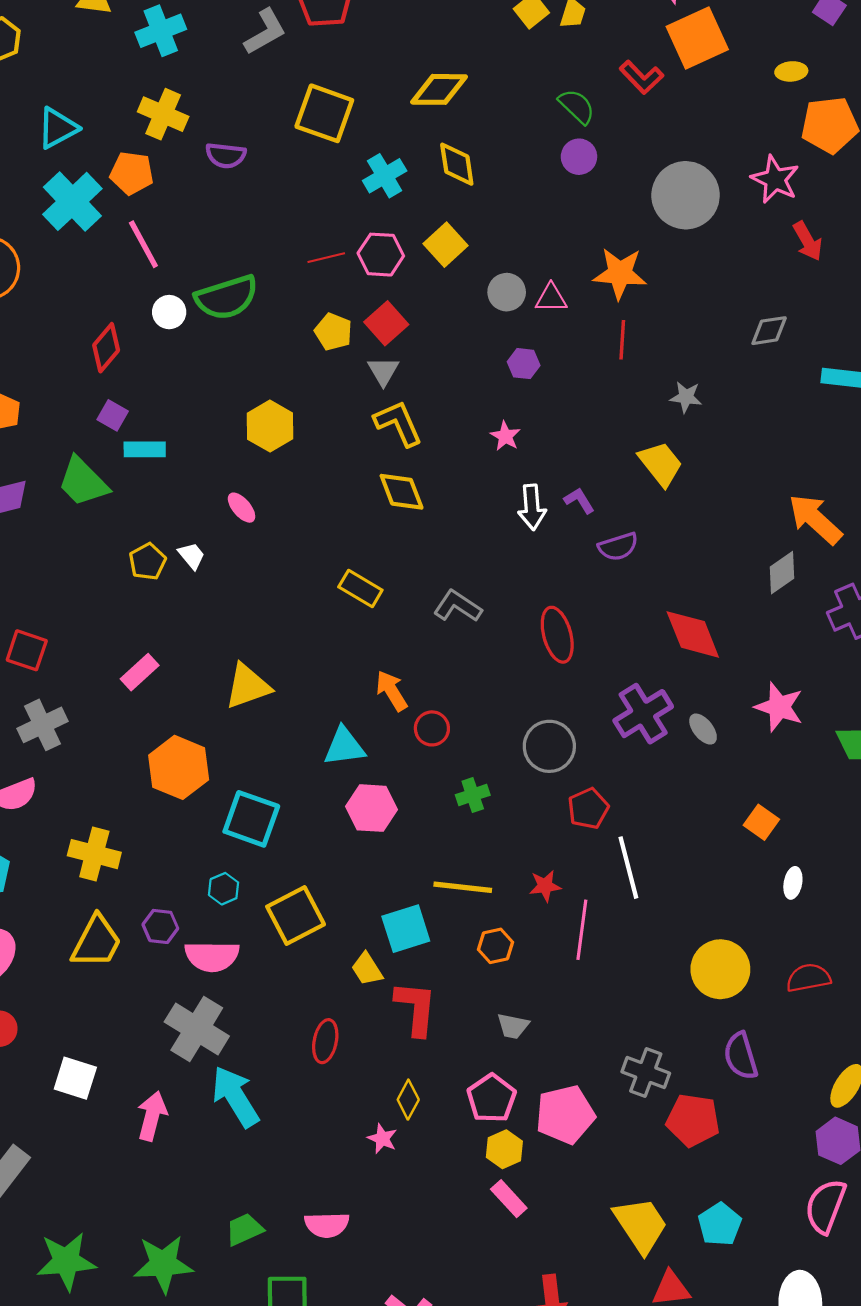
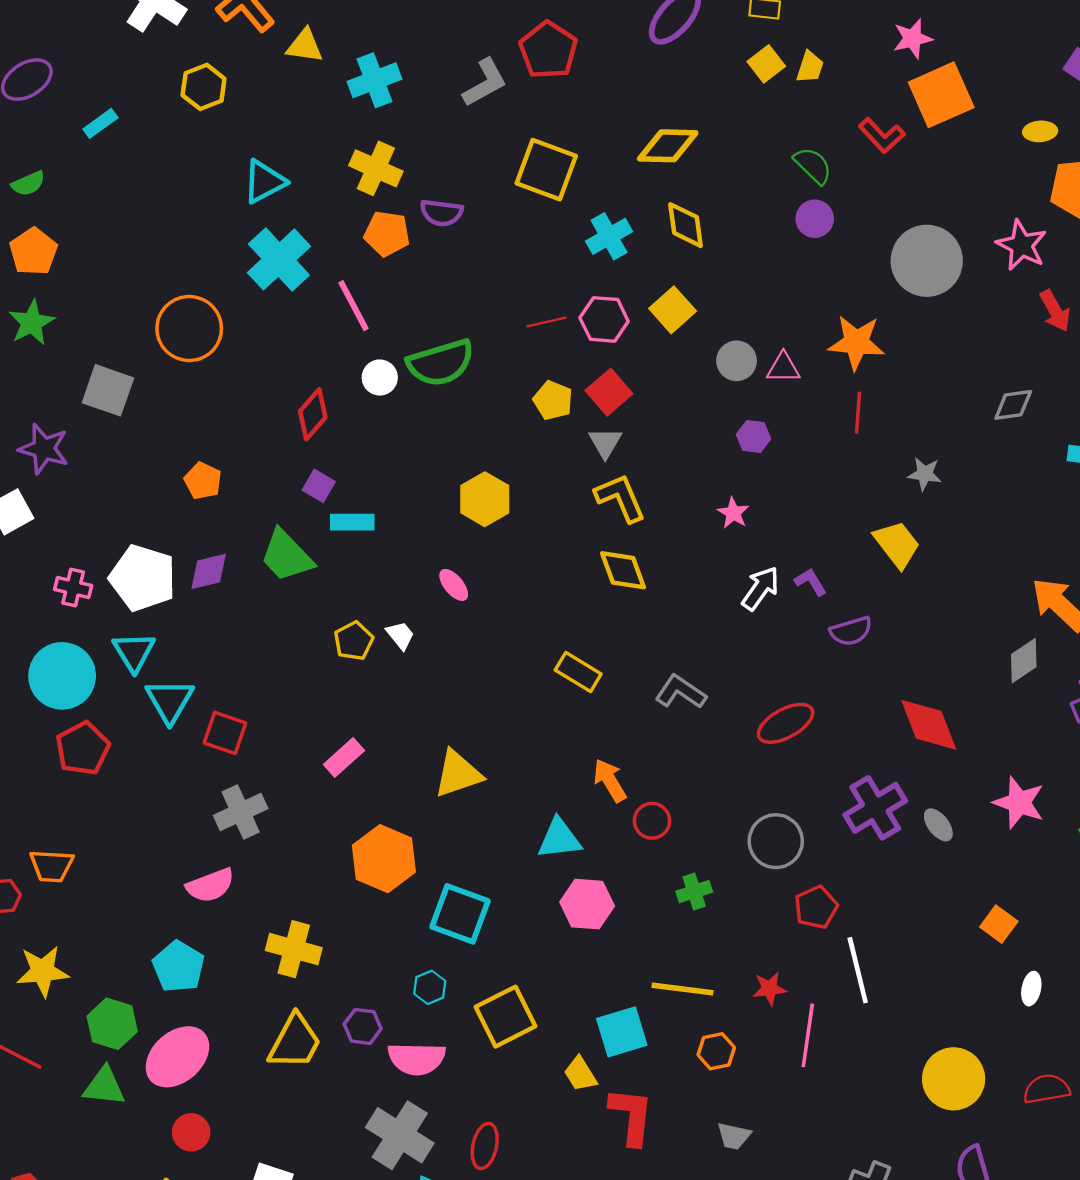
orange pentagon: (132, 173) -> (387, 234), moved
white arrow: (532, 507) -> (760, 588), turned -141
red ellipse: (557, 635) -> (786, 723), turned 76
red ellipse: (325, 1041) -> (485, 1146), moved

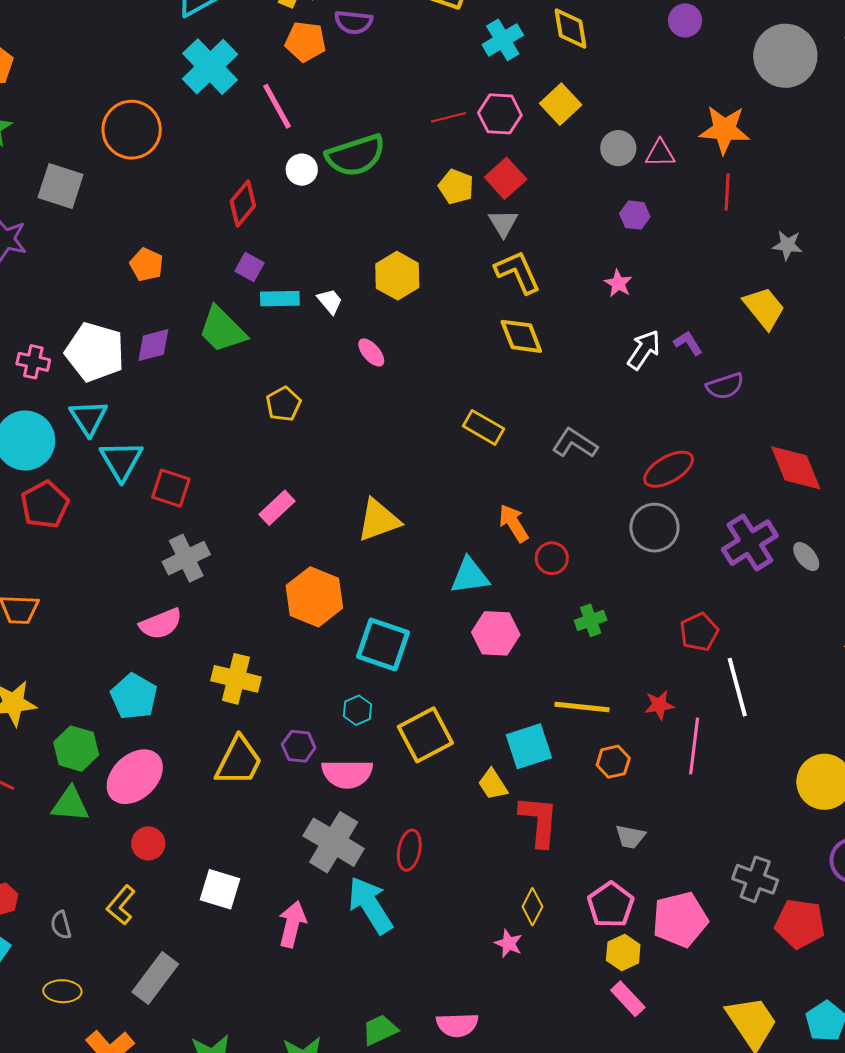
white trapezoid: (400, 635) -> (330, 301), moved
gray circle: (776, 841) -> (654, 528), moved

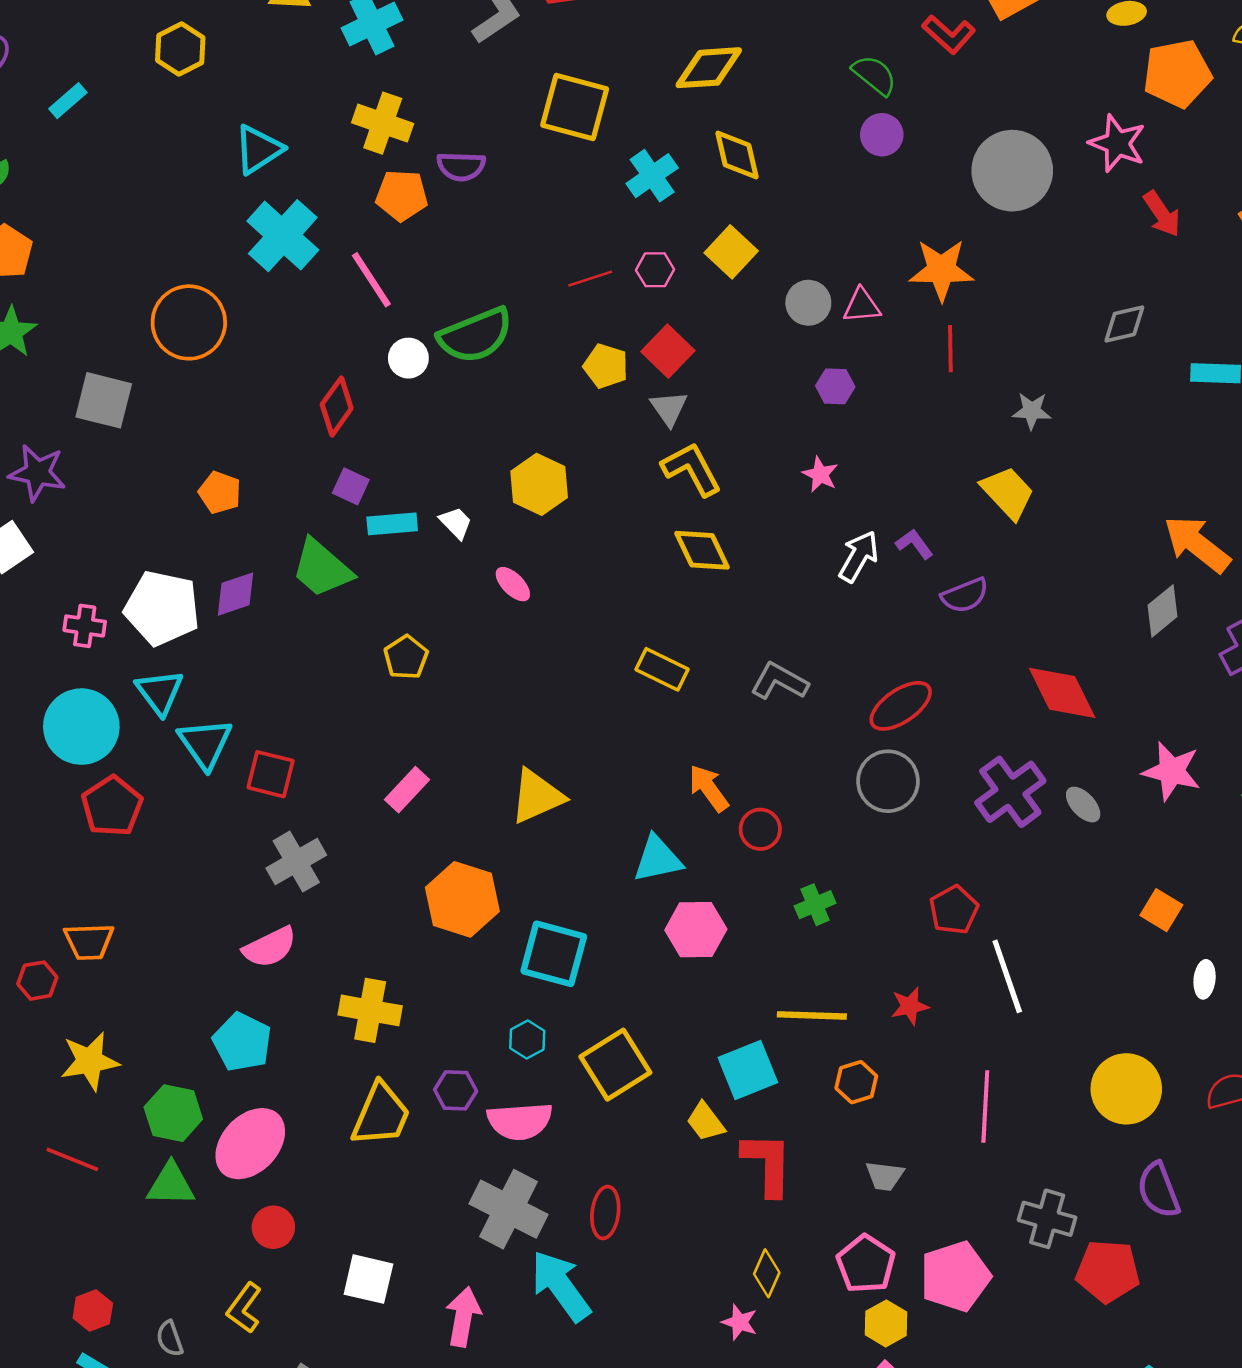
pink hexagon: (500, 114) -> (655, 270), size x0.7
pink line: (694, 746) -> (985, 1107), moved

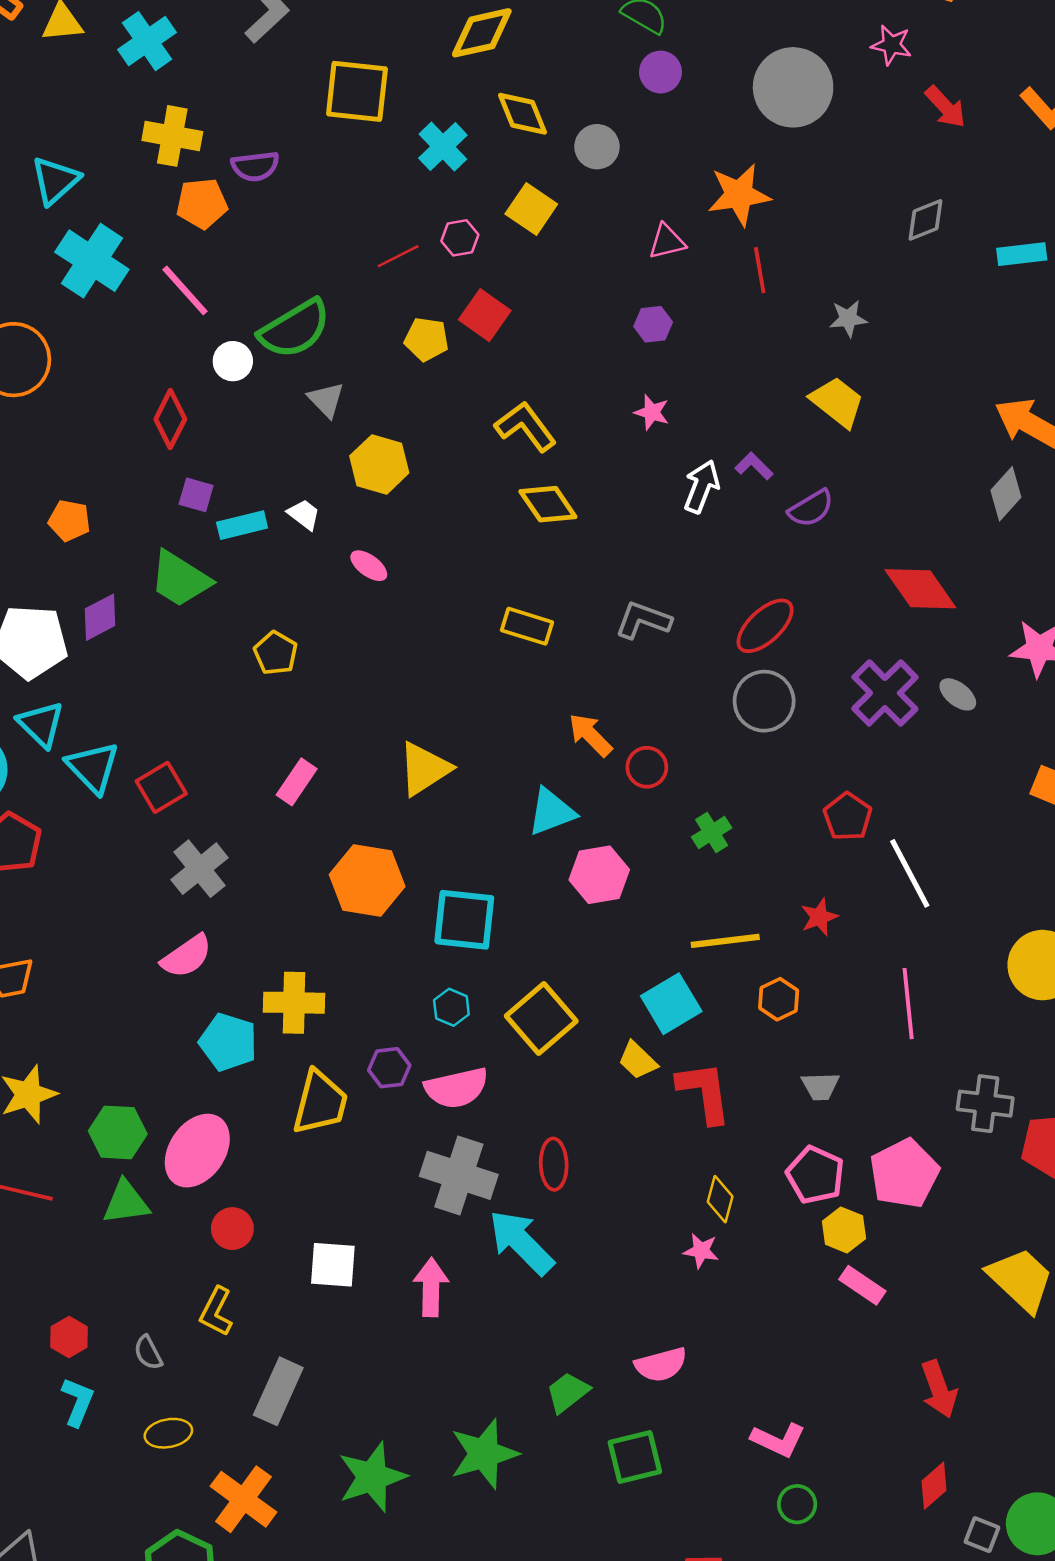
pink star: (1117, 143) -> (891, 45), size x0.7
gray circle: (808, 303) -> (597, 147), moved
gray triangle: (669, 408) -> (326, 400), moved
red square: (271, 774) -> (161, 787), turned -36
cyan pentagon: (242, 1042) -> (228, 1042), moved

